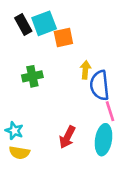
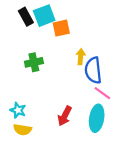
pink line: (110, 111) -> (102, 93), turned -36

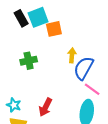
blue semicircle: (93, 70) -> (84, 68), turned 35
red arrow: (65, 116) -> (46, 107), moved

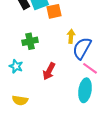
cyan star: (14, 105) -> (16, 66), moved
red arrow: (46, 107) -> (49, 71), moved

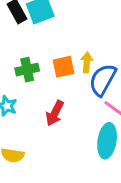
orange square: (54, 11) -> (63, 67), moved

